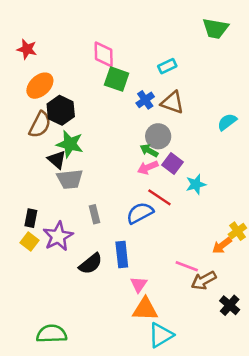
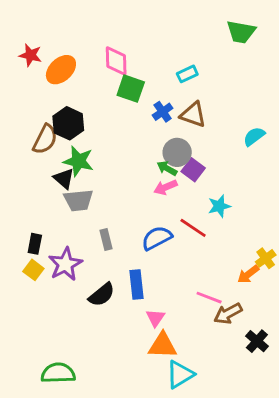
orange ellipse: (40, 86) -> (61, 70), moved
purple square: (172, 164) -> (193, 170), moved
red line: (159, 197) -> (193, 228), moved

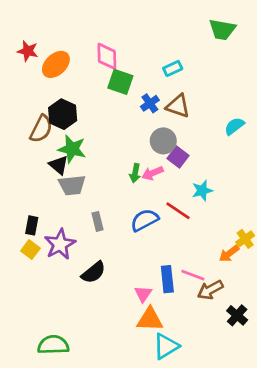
green arrow: (167, 168) -> (135, 173), moved, turned -108
blue rectangle: (136, 284) -> (167, 279), moved

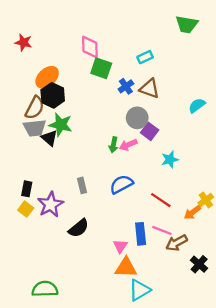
orange ellipse: (56, 64) -> (47, 77), moved
gray trapezoid: (72, 185) -> (35, 128), moved
red line: (178, 211) -> (161, 200), moved

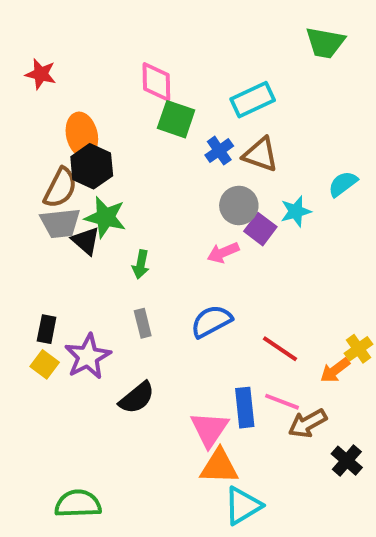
cyan rectangle: (145, 57) -> (253, 100), size x1.5
orange ellipse: (47, 77) -> (82, 135), turned -60
green arrow: (114, 145) -> (141, 264), moved
cyan star: (170, 160) -> (296, 211), moved
pink triangle: (120, 246) -> (209, 429), size x1.5

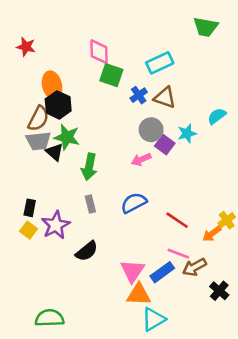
green arrow: (141, 264) -> (89, 167), size x1.5
blue rectangle: (245, 408) -> (162, 272), moved, turned 60

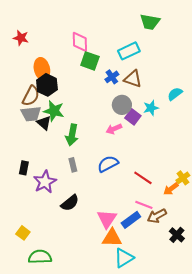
green trapezoid: (206, 27) -> (150, 22), moved
yellow square: (28, 230) -> (23, 233), moved

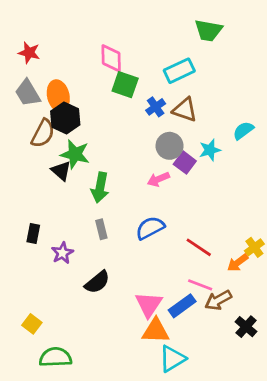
gray trapezoid: (31, 114) -> (28, 93), moved, turned 65
purple star: (45, 182) -> (62, 253), size x0.7

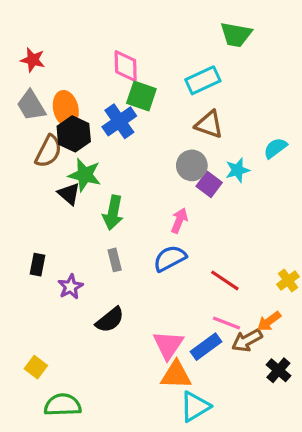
blue cross: (156, 107) -> (119, 121), moved, size x1.5
pink arrow: (158, 179) -> (179, 221), moved, turned 135
orange arrow: (238, 263) -> (269, 321), moved

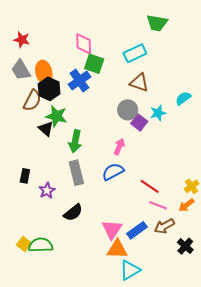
gray rectangle: (115, 260) -> (76, 173), size x1.6
orange arrow: (269, 321) -> (186, 205), moved
pink line: (226, 323) -> (158, 205), moved
green semicircle: (63, 405) -> (41, 245), moved

